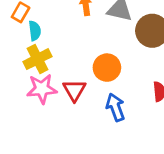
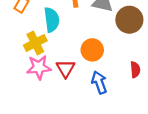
cyan semicircle: (35, 31) -> (52, 20), moved, size x1.5

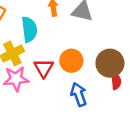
brown circle: (129, 20) -> (110, 63), moved
red triangle: (66, 68) -> (44, 68), moved

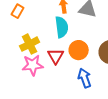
cyan semicircle: (29, 29) -> (62, 27), moved

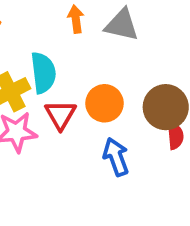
cyan semicircle: (62, 27) -> (43, 73), moved

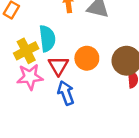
blue arrow: (116, 157) -> (66, 93), moved

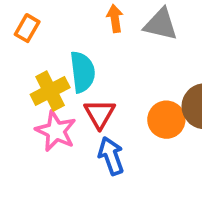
orange circle: (87, 58) -> (166, 120), moved
pink star: (30, 77) -> (56, 131), turned 30

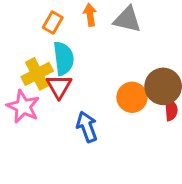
orange rectangle: (27, 28) -> (53, 23), moved
red triangle: (100, 114) -> (59, 86), moved
pink star: (56, 131) -> (23, 107), moved

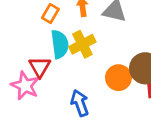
yellow cross: (37, 74) -> (82, 44), moved
red triangle: (59, 86) -> (40, 67), moved

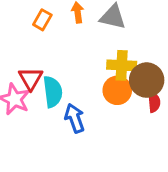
cyan semicircle: (60, 44) -> (53, 92), moved
yellow cross: (82, 44) -> (122, 65), moved, turned 30

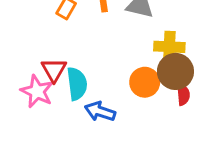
yellow cross: (122, 65) -> (169, 47), moved
blue arrow: (75, 118) -> (100, 111), turned -52

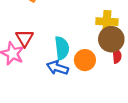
orange circle: (145, 82) -> (85, 60), moved
cyan semicircle: (77, 84) -> (62, 48), moved

